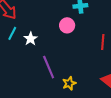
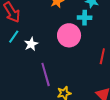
pink circle: (67, 25) -> (69, 35), size x1.5

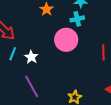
purple line: (46, 74) -> (32, 86), moved

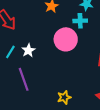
cyan line: (13, 54) -> (10, 52), moved

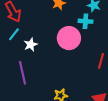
cyan line: (10, 52) -> (14, 34), moved

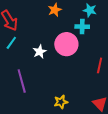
white star: (31, 45) -> (40, 52), moved

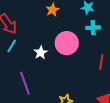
cyan cross: (82, 27) -> (93, 28), moved

